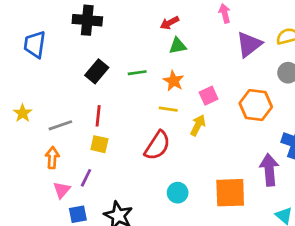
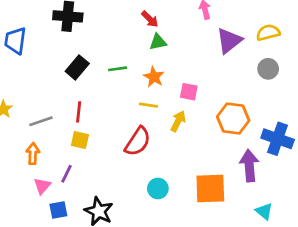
red arrow: (170, 23) -> (150, 19), turned -108
pink square: (209, 96) -> (189, 92), turned 36
orange hexagon: (256, 105) -> (233, 119), moved

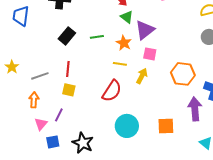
purple triangle: (229, 41) -> (145, 30), moved
green triangle: (158, 42) -> (127, 17), turned 48
cyan circle: (158, 188) -> (127, 126), size x1.5
orange square: (210, 188) -> (166, 126), size x0.7

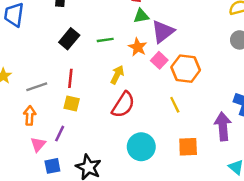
green triangle: (127, 17) -> (141, 16), turned -48
pink square: (150, 54) -> (159, 60), moved, turned 32
yellow line: (120, 64) -> (175, 105), moved, turned 56
orange hexagon: (183, 74) -> (186, 69), moved
yellow arrow: (142, 76) -> (117, 75), moved

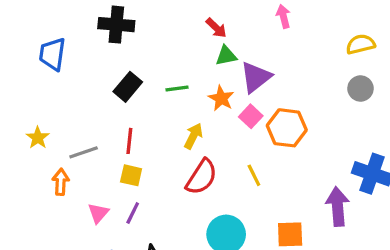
yellow line: (175, 105) -> (254, 175), moved
orange arrow: (30, 116) -> (61, 182), moved
purple line: (60, 134) -> (133, 213), moved
pink triangle: (38, 144) -> (98, 213), moved

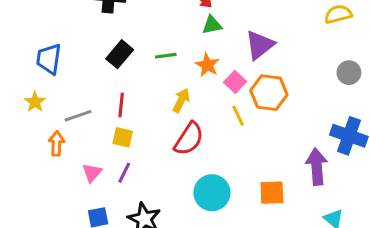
blue trapezoid: (52, 54) -> (49, 59), moved
purple triangle: (256, 77) -> (260, 45), moved
gray circle: (360, 88) -> (349, 73), moved
yellow line: (254, 175) -> (238, 116), moved

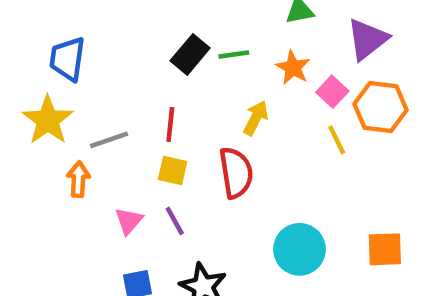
black rectangle: (120, 54) -> (190, 54), moved
yellow star: (35, 102) -> (48, 120), size x1.6
red semicircle: (189, 139) -> (236, 173), moved, turned -42
purple line: (124, 173) -> (175, 221), turned -55

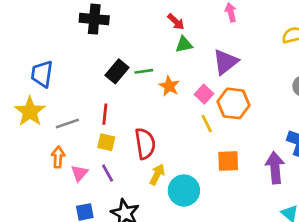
orange star: (293, 68) -> (169, 86), moved
yellow arrow: (256, 118) -> (157, 174), moved
orange arrow: (78, 179) -> (58, 157), moved
orange square: (385, 249) -> (228, 161), moved

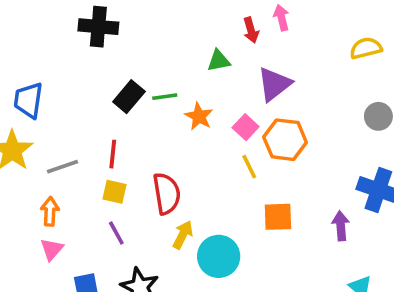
red arrow: (176, 22) -> (251, 30), moved, turned 30
purple arrow: (275, 168) -> (341, 226), size x0.7
pink triangle: (79, 173) -> (52, 249), moved

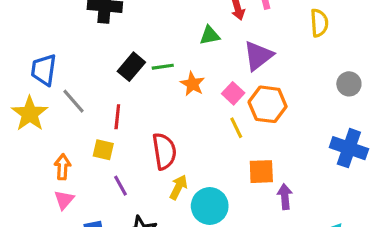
yellow semicircle: (366, 48) -> (319, 23), moved, turned 100
gray line: (62, 167) -> (73, 101), moved, turned 68
yellow square: (115, 192) -> (103, 150), moved
purple arrow: (341, 226) -> (285, 197), moved

